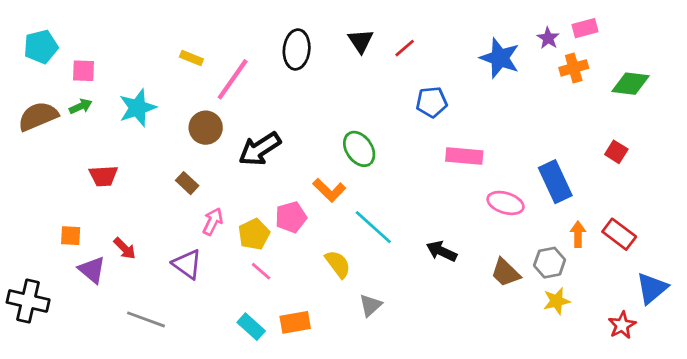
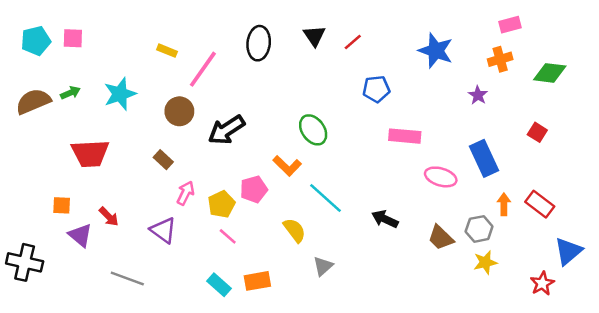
purple star: (548, 38) -> (478, 95), moved
pink square: (83, 71) -> (73, 38), moved
red trapezoid: (103, 176) -> (90, 153), size x1.5

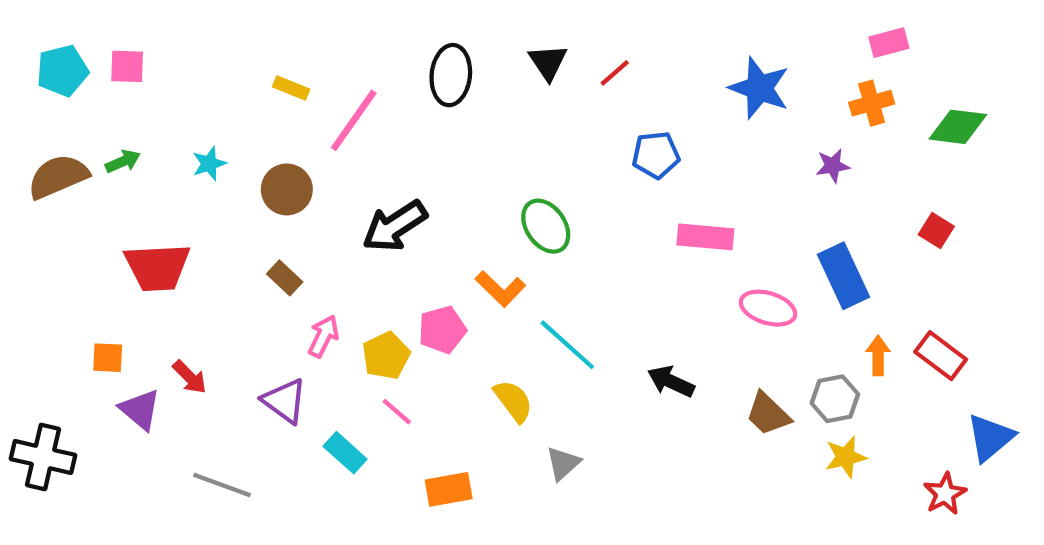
cyan star: (120, 94) -> (209, 164), size x0.6
purple star: (478, 95) -> (833, 166), turned 30
brown circle: (179, 111) -> (287, 189), moved
cyan rectangle: (219, 285) -> (345, 453), moved

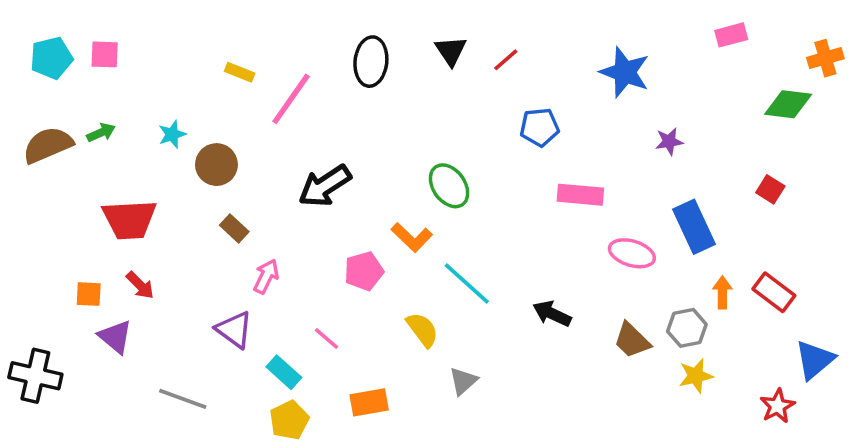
orange cross: (872, 103) -> (825, 58), moved
purple star: (833, 166) -> (669, 141), moved
brown circle: (287, 189) -> (216, 165), moved
yellow pentagon: (386, 356) -> (289, 420), moved
red arrow: (190, 377) -> (140, 285), moved

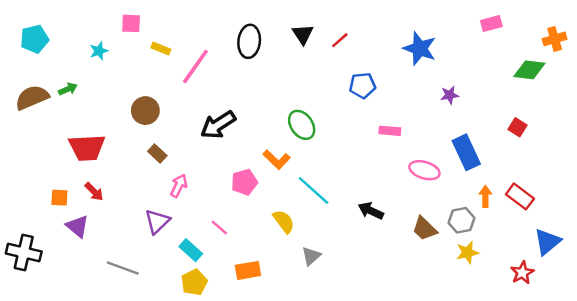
pink square: (105, 54) -> (131, 23), moved
cyan star: (172, 134) -> (99, 51), moved
pink rectangle: (580, 195) -> (390, 131), size x0.7
purple triangle: (234, 330) -> (157, 221), turned 40

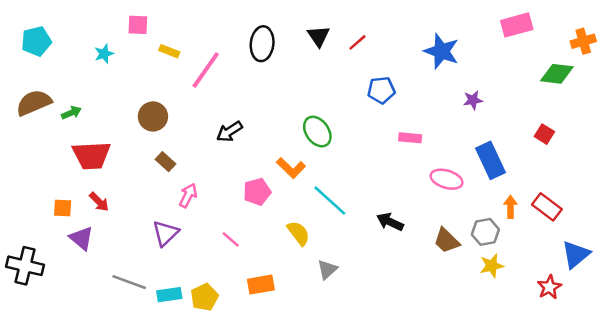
pink rectangle: (491, 23) -> (517, 25), size x1.4
green arrow: (68, 89) -> (71, 113), moved
black arrow: (218, 125) -> (229, 132), size x0.7
cyan rectangle: (191, 250) -> (169, 295), moved, turned -50

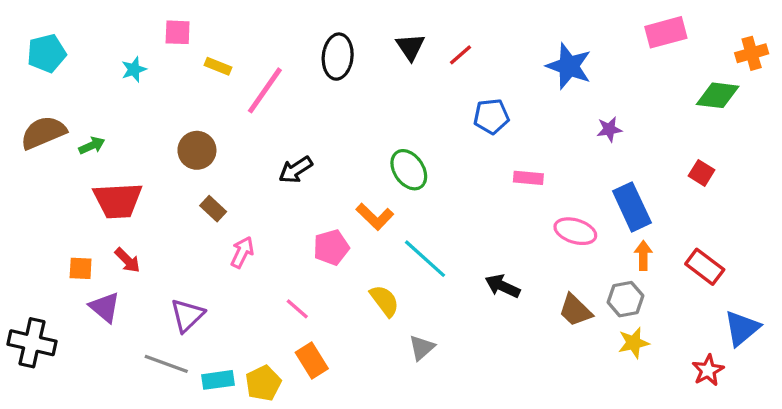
orange arrow: (510, 207) -> (643, 255), moved
purple triangle: (166, 233) -> (187, 315), moved
orange rectangle: (261, 285) -> (312, 361), moved, turned 68

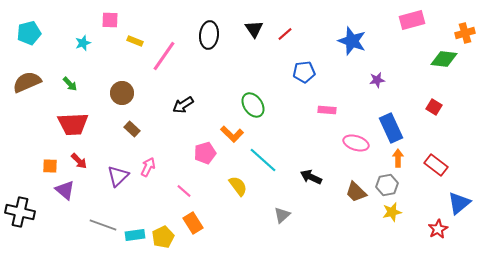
green arrow: (92, 145) -> (70, 84), moved, turned 70
pink arrow: (242, 252) -> (148, 167), moved
purple triangle: (187, 315) -> (118, 176), moved
gray triangle: (422, 348) -> (282, 215), moved

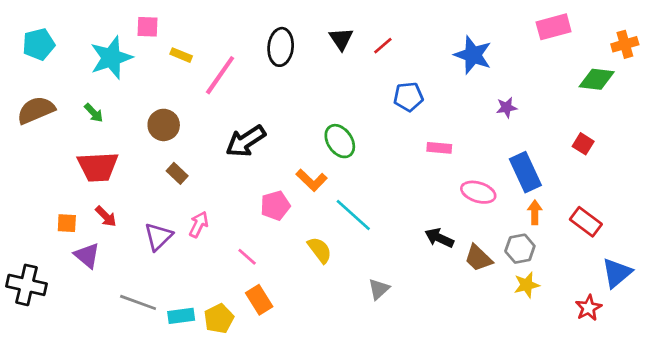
cyan star: (83, 43) -> (111, 58), size x2.0
black arrow: (183, 105) -> (246, 141), size x1.4
black arrow: (311, 177) -> (439, 238), moved

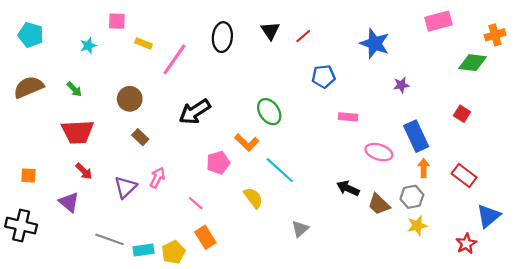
cyan pentagon: (39, 44) -> (31, 35), turned 30
cyan star: (111, 58) -> (88, 46), size x0.5
orange square: (67, 223) -> (29, 175), moved

